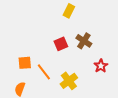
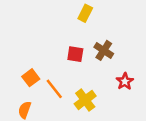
red square: (61, 44) -> (75, 54), turned 32
orange square: (25, 63) -> (31, 78), turned -32

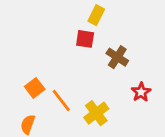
red square: (75, 54) -> (85, 39), moved

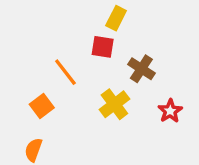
orange line: (61, 101) -> (65, 72), moved
yellow cross: (96, 113) -> (114, 104), moved

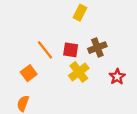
red square: (103, 47) -> (71, 50), moved
brown cross: (141, 69) -> (97, 48), turned 36

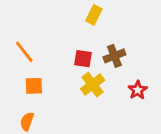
orange line: (45, 50) -> (24, 52), moved
orange square: (29, 73) -> (34, 86), turned 35

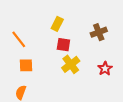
yellow rectangle: (94, 15) -> (57, 24), moved
brown cross: (114, 56) -> (99, 32), moved

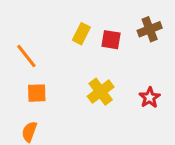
brown cross: (99, 32) -> (150, 29), moved
red square: (63, 45) -> (111, 40), moved

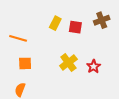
orange line: (26, 56) -> (18, 38), turned -36
red star: (150, 98) -> (94, 66), moved

